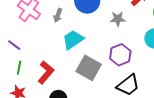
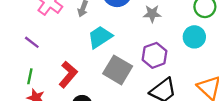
green line: (19, 68) -> (30, 76), moved

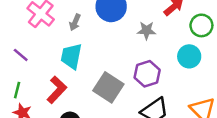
cyan trapezoid: (100, 37) -> (71, 56), moved, turned -48

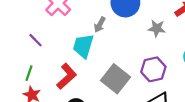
gray arrow: (75, 22) -> (100, 25), moved

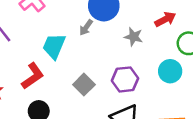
gray arrow: (100, 25) -> (86, 27), moved
gray square: (116, 79) -> (84, 85), size x0.7

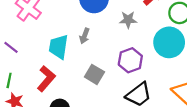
gray arrow: (86, 27) -> (85, 36), moved
cyan circle: (170, 71) -> (169, 42), size x1.4

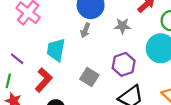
gray arrow: (85, 36) -> (85, 30), moved
purple line: (11, 47) -> (17, 59), moved

